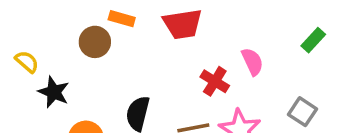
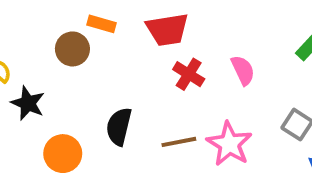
red cross: (215, 81) -> (189, 74), moved

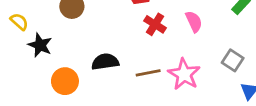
black semicircle: (119, 126) -> (105, 62), turned 68

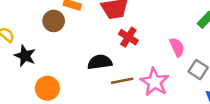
pink semicircle: (194, 22) -> (177, 47), moved
black semicircle: (105, 62) -> (100, 62), moved

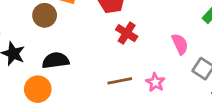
black semicircle: (100, 62) -> (56, 60), moved
pink star: (155, 82) -> (155, 82), size x0.6

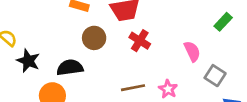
brown circle: (45, 15) -> (94, 38), moved

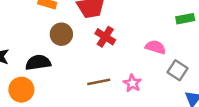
green rectangle: (223, 22) -> (185, 19), turned 36
pink semicircle: (192, 51) -> (156, 47), turned -48

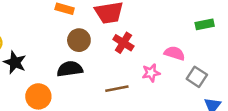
black semicircle: (38, 63) -> (70, 69), moved
pink star: (132, 83) -> (151, 73), moved, turned 30

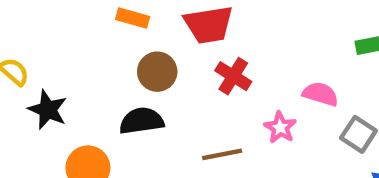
pink star: (151, 73) -> (280, 128), turned -30

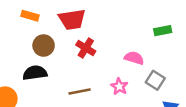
pink star: (280, 128) -> (119, 86), moved

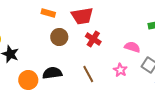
black semicircle: (35, 73) -> (52, 73), moved
brown line: (80, 91) -> (88, 74), turned 72

